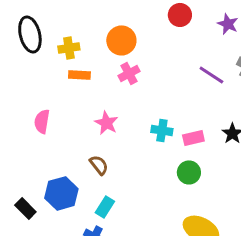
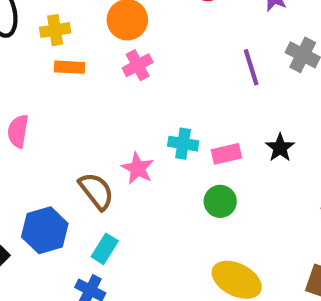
purple line: (211, 75) -> (251, 67), turned 40
pink star: (106, 123) -> (138, 168), moved
brown semicircle: (99, 165) -> (96, 191), size x1.4

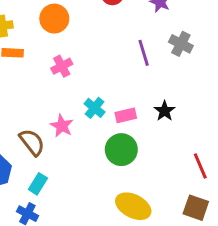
pink cross: (138, 65) -> (62, 66), moved
cyan cross: (183, 144) -> (95, 108), turned 30
green circle: (220, 201) -> (121, 150), size x1.4

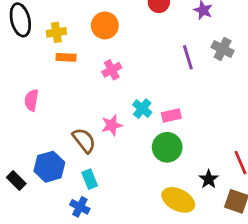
black star: (165, 111) -> (209, 179), moved
pink star: (62, 126) -> (112, 125), turned 30
cyan rectangle: (38, 184) -> (90, 179), turned -54

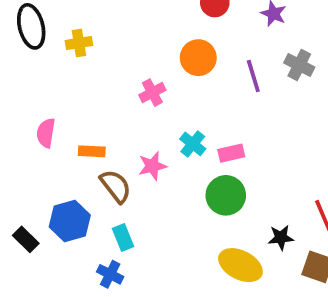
orange circle: (105, 25) -> (198, 58), moved
orange rectangle: (66, 57) -> (92, 151), moved
black star: (209, 179) -> (281, 238), turned 30

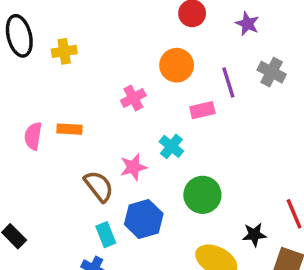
orange rectangle: (92, 151) -> (69, 129), moved
pink rectangle: (231, 153) -> (202, 110), moved
blue hexagon: (70, 221) -> (144, 219), moved

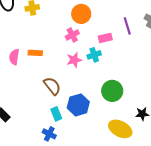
orange circle: (177, 65) -> (81, 14), moved
pink rectangle: (202, 110) -> (105, 38), moved
cyan cross: (171, 146) -> (94, 55), moved, turned 32
pink star: (133, 167) -> (74, 60), moved

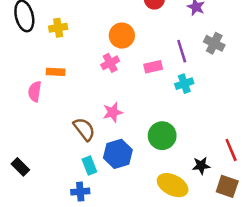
orange rectangle: (35, 53) -> (56, 72), moved
cyan cross: (94, 55) -> (184, 84), moved
pink star: (74, 60) -> (113, 112), moved
blue cross: (49, 134) -> (80, 192), turned -32

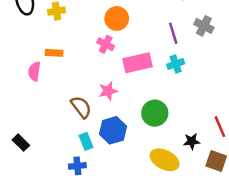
pink cross: (110, 63) -> (106, 44), turned -35
pink rectangle: (153, 67) -> (138, 63), moved, size x1.6

